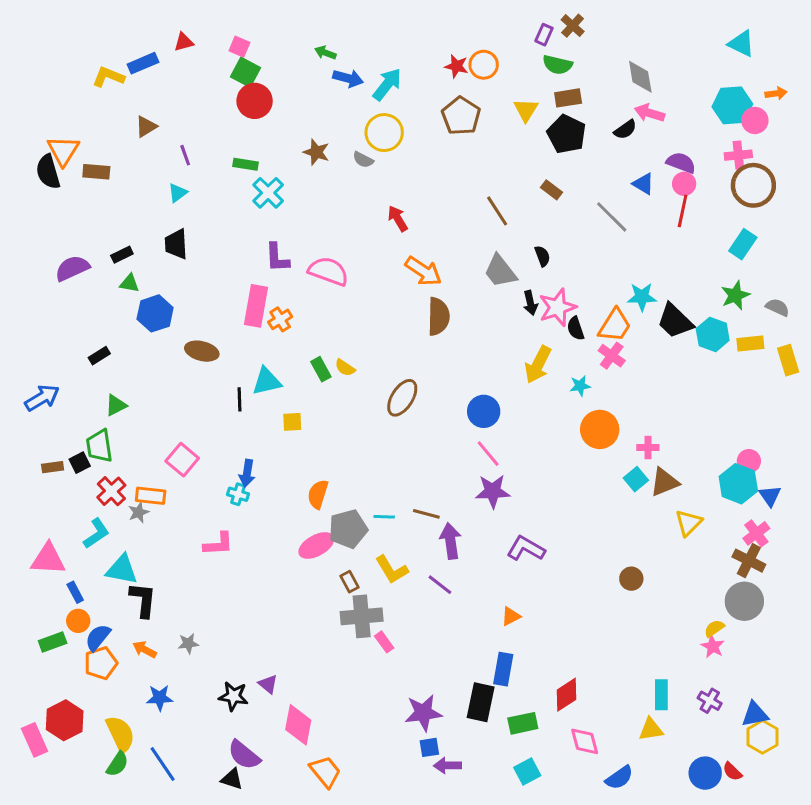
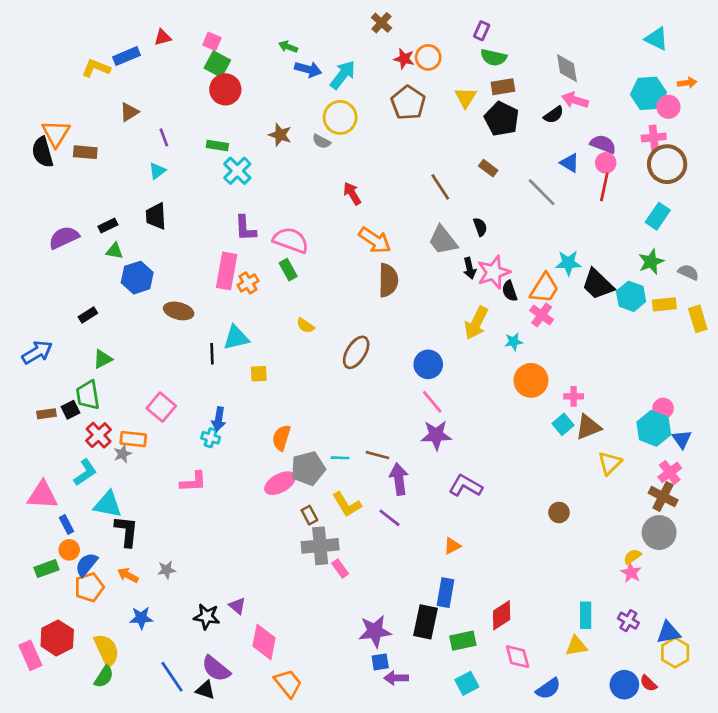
brown cross: (573, 26) -> (381, 23), moved
green rectangle: (321, 369) -> (288, 270), moved
blue line: (163, 764) -> (172, 677), moved

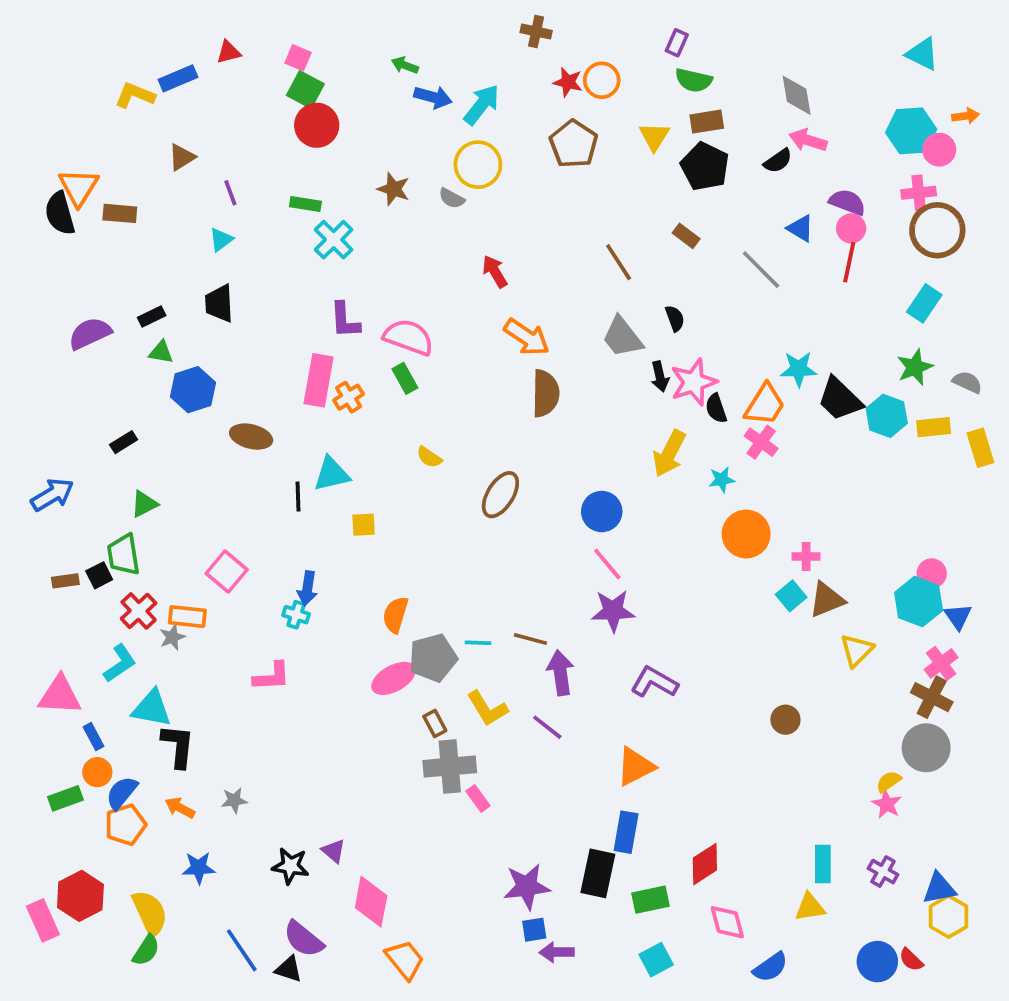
brown cross: (381, 23) -> (536, 31), turned -30
orange triangle: (452, 546) -> (635, 767), size x1.6

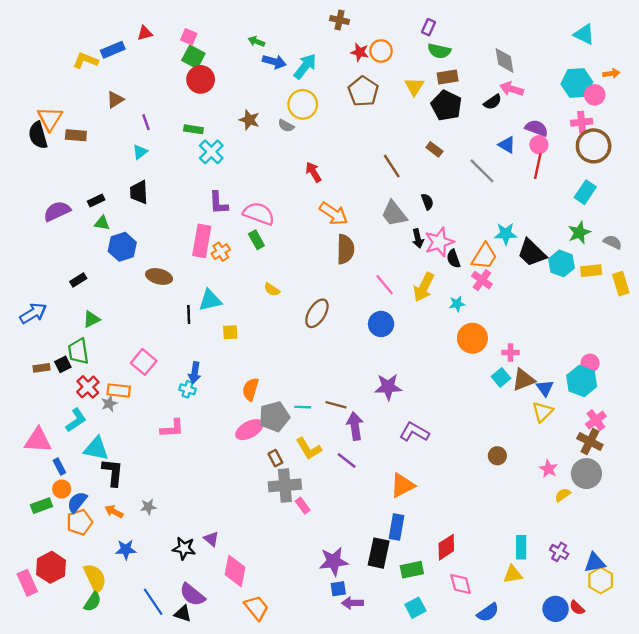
pink line: (607, 564) -> (385, 285), moved
blue triangle: (958, 617) -> (545, 388), moved
pink star: (887, 804) -> (548, 469), moved

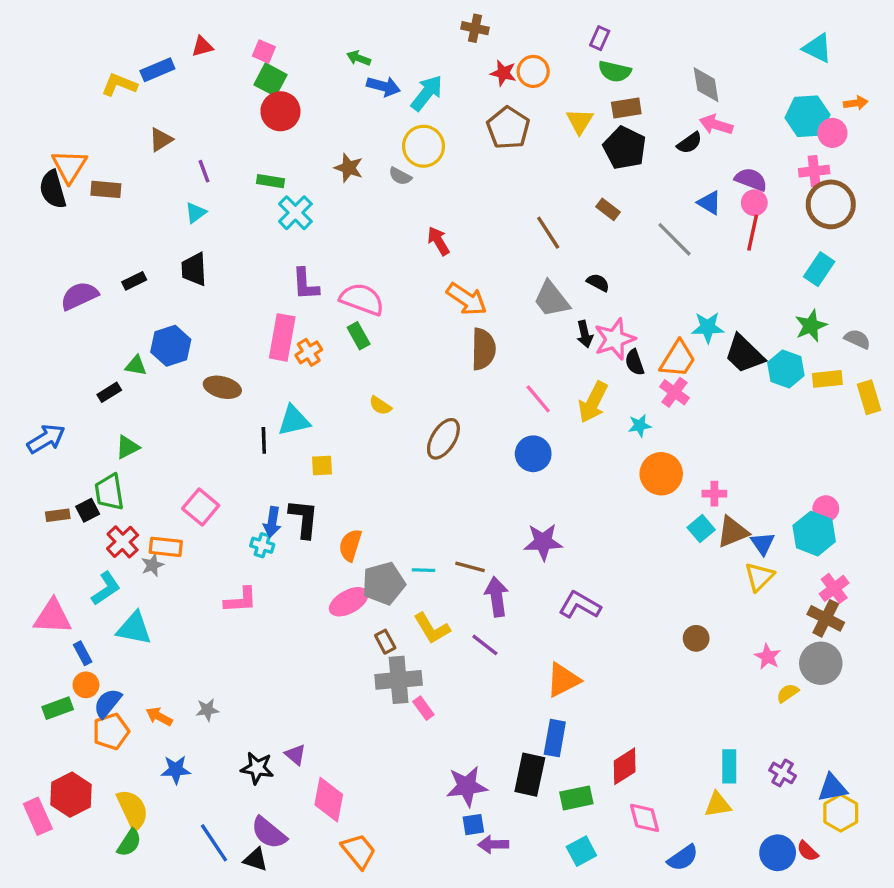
black semicircle: (427, 202) -> (598, 283), turned -42
green triangle: (102, 223) -> (136, 366), moved
black L-shape: (113, 472) -> (304, 519), moved

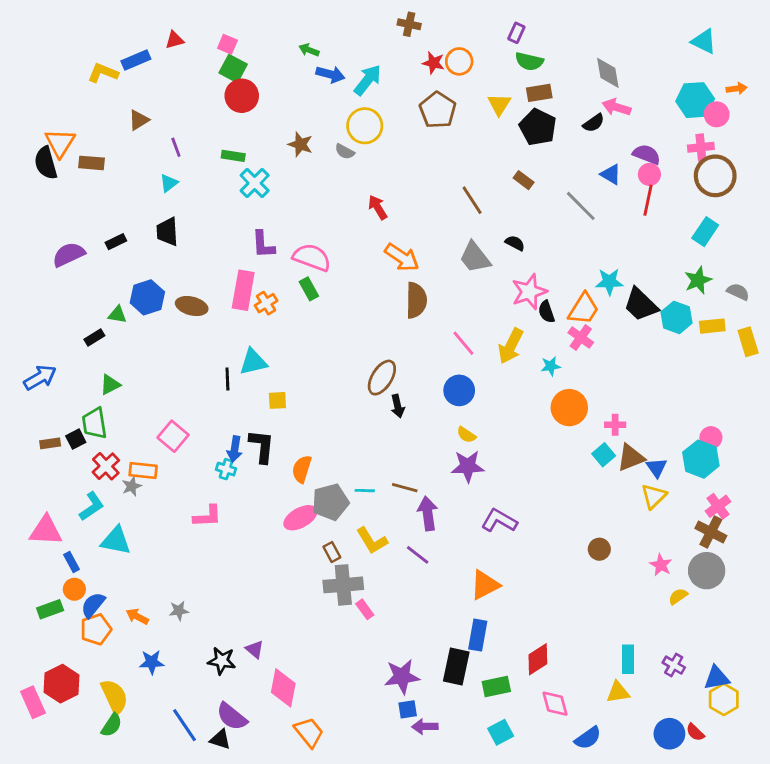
black arrow: (585, 334) -> (398, 406), moved
brown ellipse: (222, 387) -> (192, 306), moved
yellow semicircle: (380, 406) -> (466, 435), moved

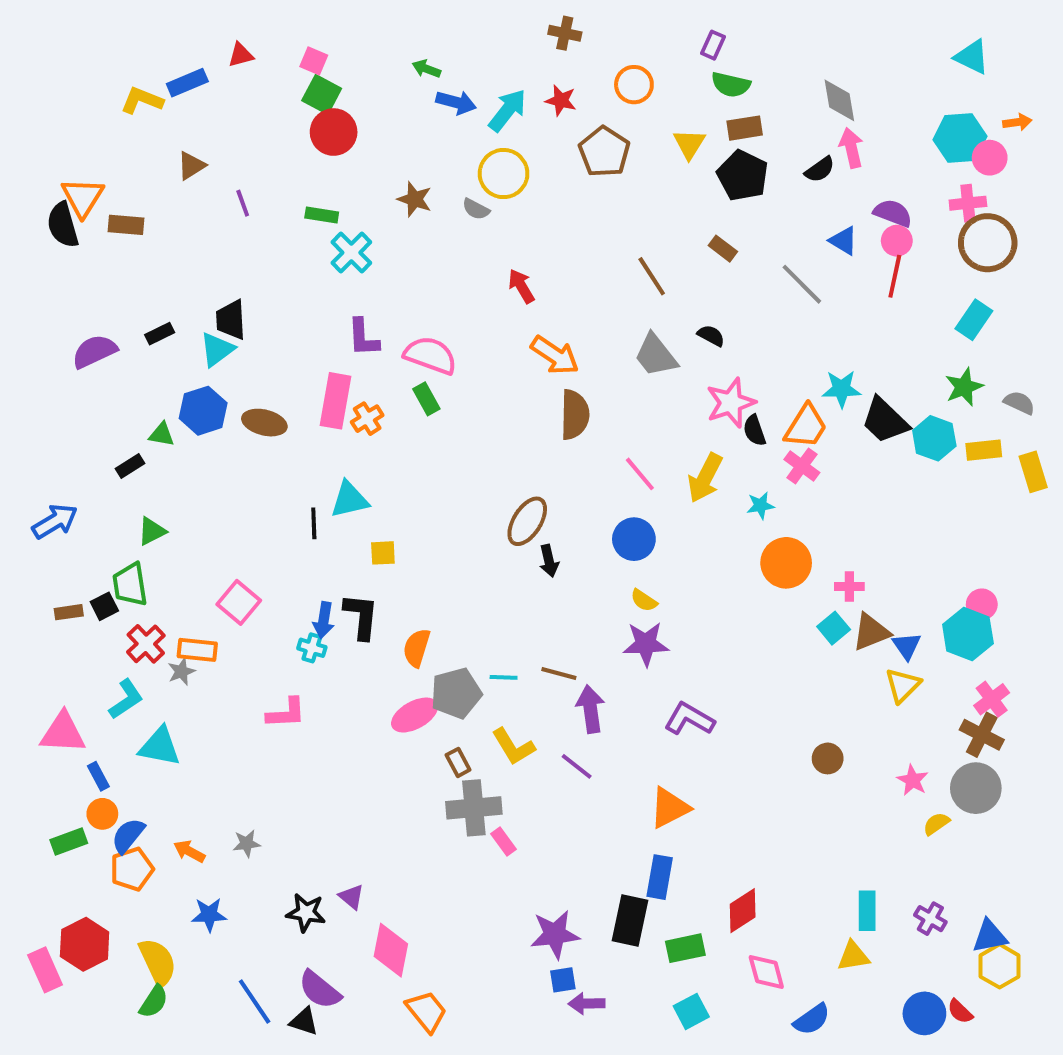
red star: (433, 63) -> (561, 100), moved
pink arrow: (616, 107) -> (851, 148), turned 60
cyan triangle: (169, 183) -> (217, 349), moved, size x1.4

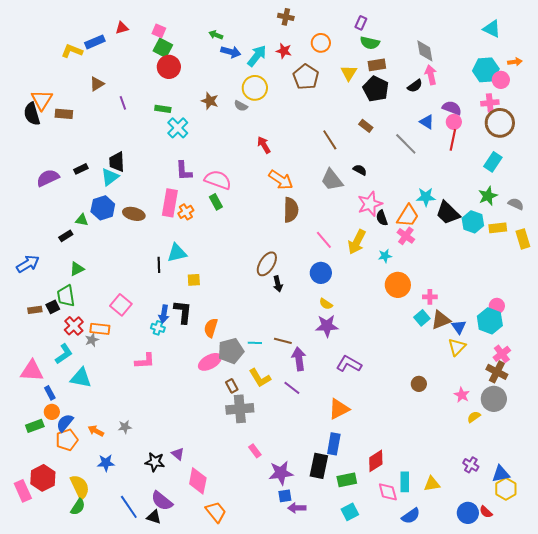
pink rectangle: (504, 841) -> (255, 451), moved
cyan rectangle: (867, 911) -> (405, 482), moved

